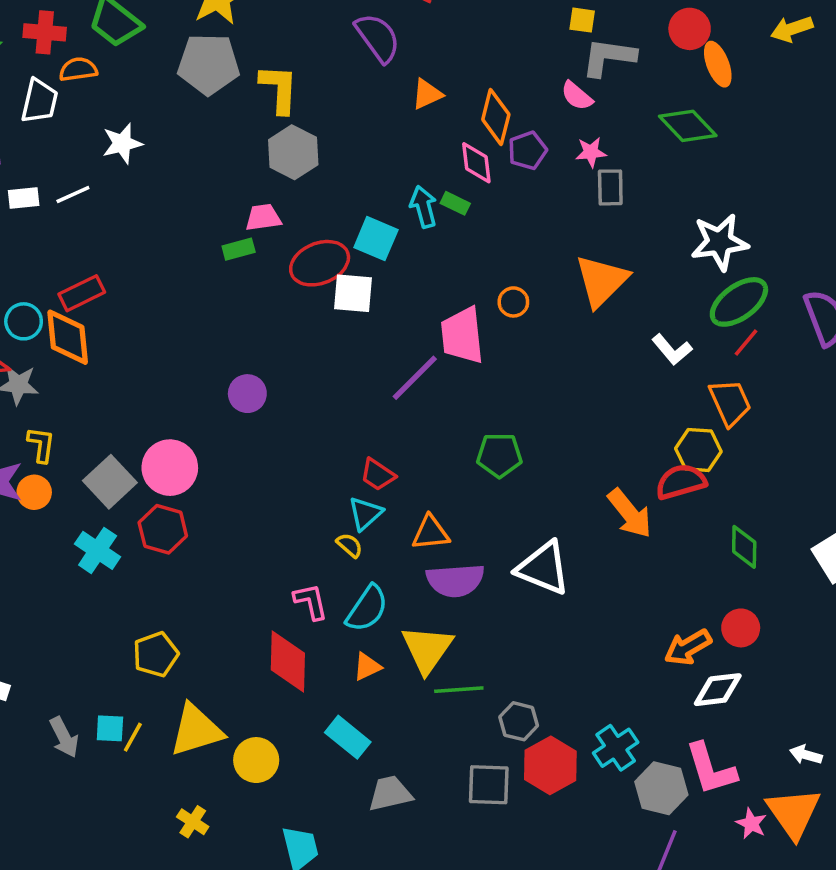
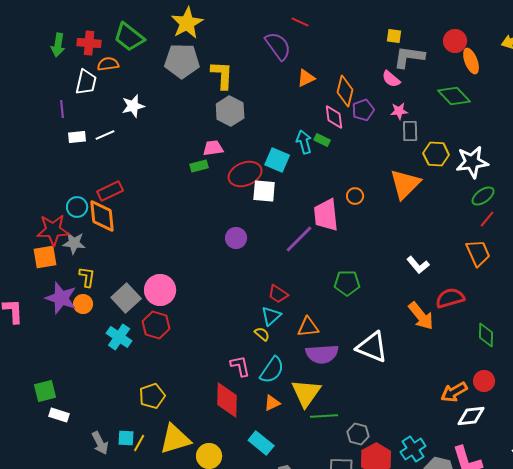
green ellipse: (739, 302) -> (483, 196), size x0.7
white L-shape: (672, 350) -> (418, 265), moved
purple circle: (247, 394) -> (236, 238), moved
yellow hexagon: (698, 450) -> (436, 154), moved

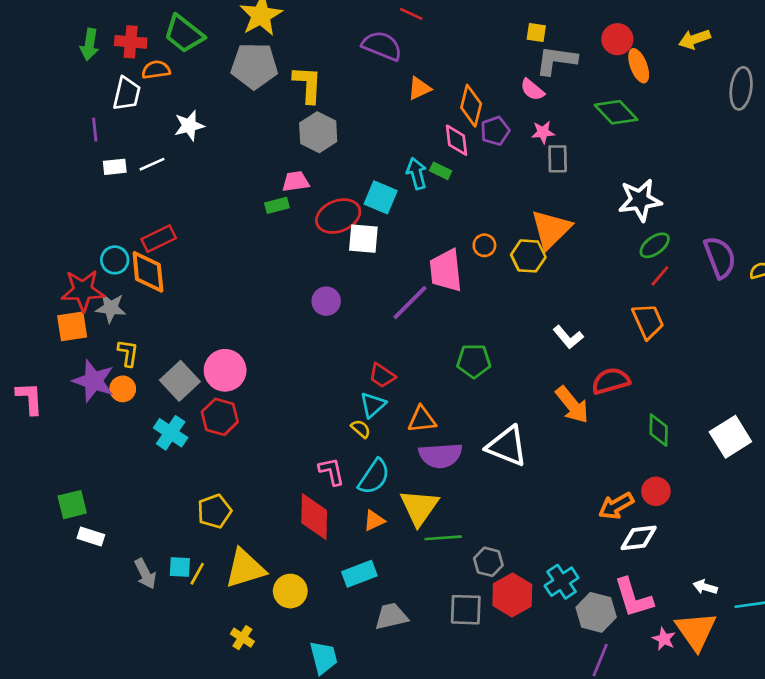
purple semicircle: (278, 46) -> (382, 46), turned -32
yellow hexagon: (436, 154) -> (528, 256), moved
cyan rectangle: (261, 443) -> (359, 574), turned -60

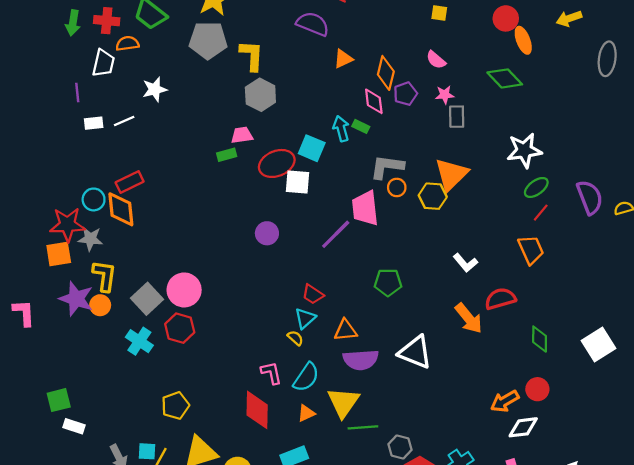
gray L-shape: (556, 60) -> (387, 167), moved
yellow L-shape: (128, 353) -> (104, 276), size x1.4

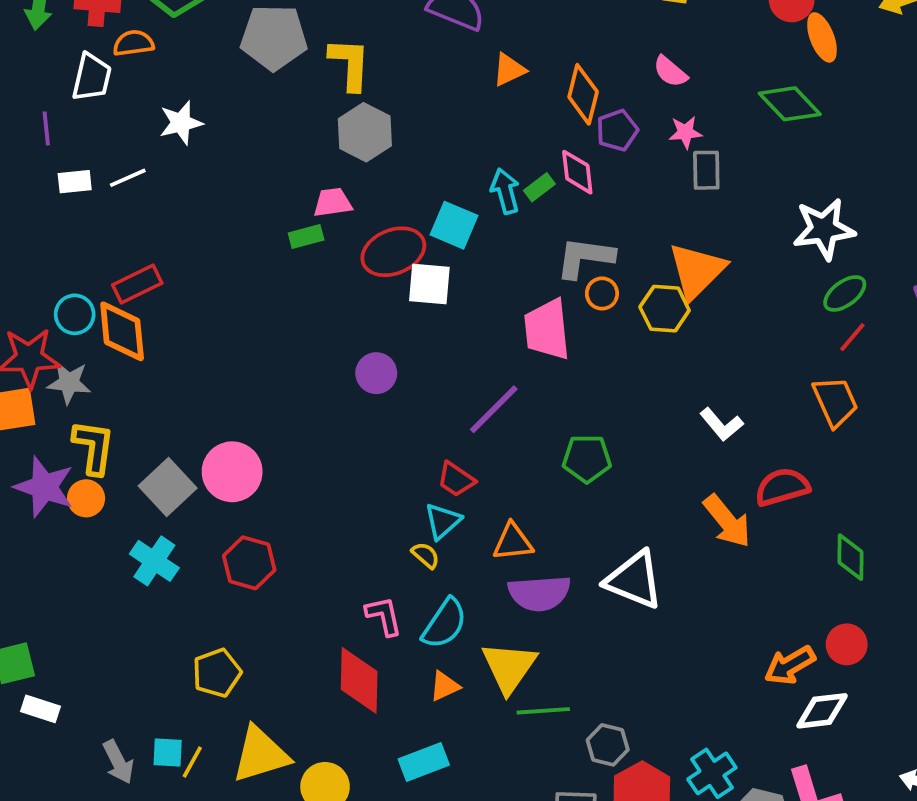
pink diamond: (374, 101) -> (577, 172), moved
green rectangle: (361, 126) -> (539, 187), turned -63
purple line: (336, 234) -> (494, 409), moved
red hexagon: (180, 328) -> (249, 563), moved

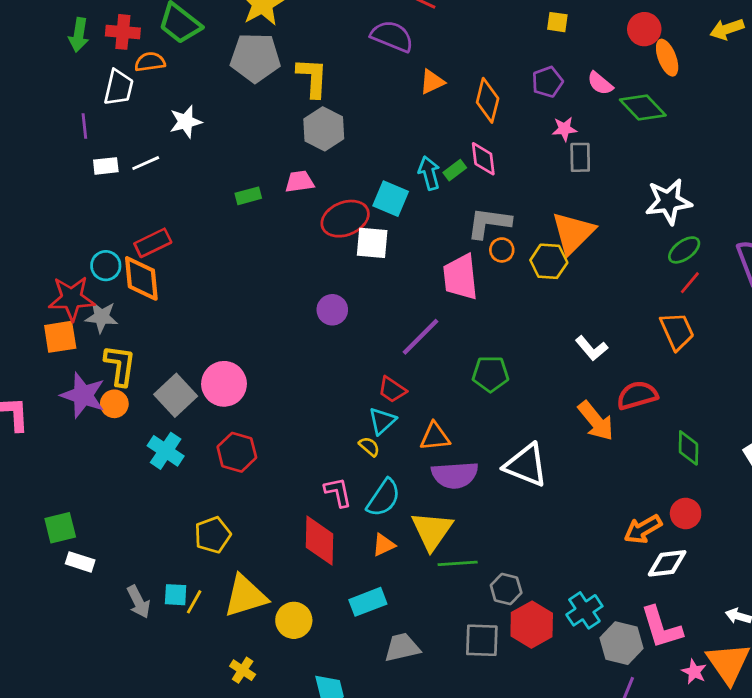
pink semicircle: (670, 72) -> (600, 83), moved
purple pentagon: (617, 130) -> (547, 82), moved
green rectangle: (306, 237) -> (248, 196), moved

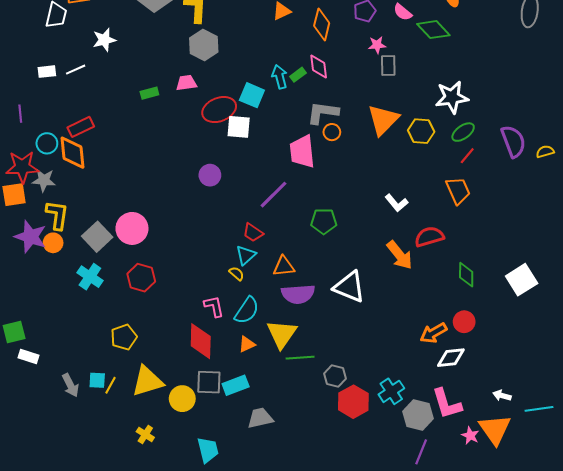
purple line: (84, 126) -> (20, 114), moved
yellow hexagon: (549, 261) -> (421, 131), moved
gray square: (482, 640) -> (209, 382), moved

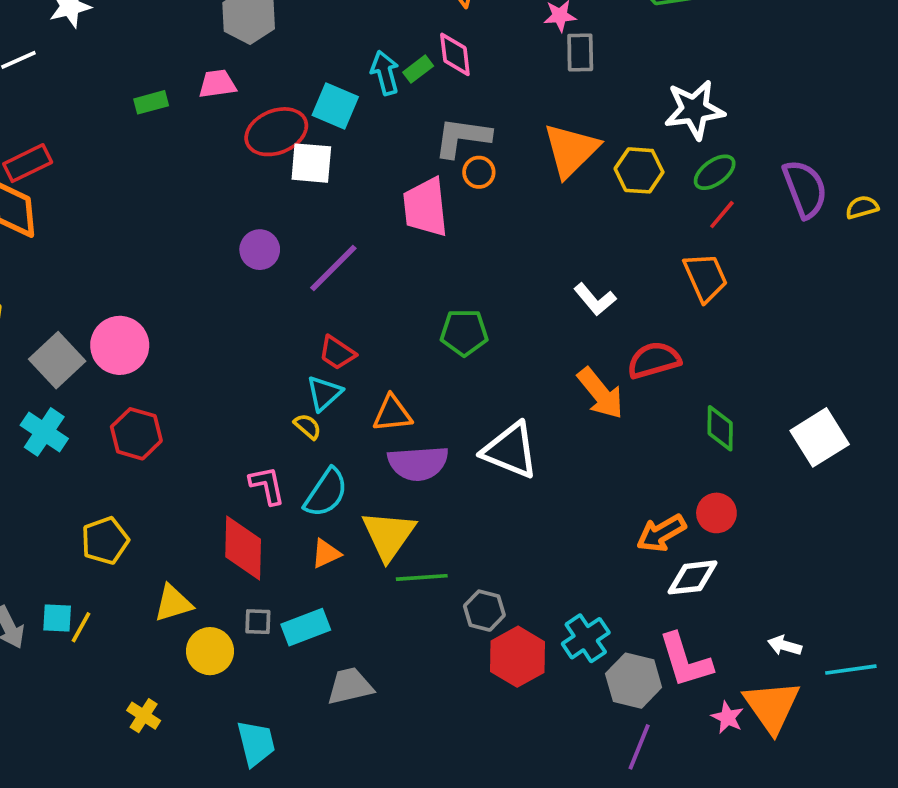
purple line: (273, 195) -> (333, 268), moved
yellow triangle: (147, 381) -> (173, 603), moved, size x0.7
gray square: (209, 382) -> (258, 622), size x0.6

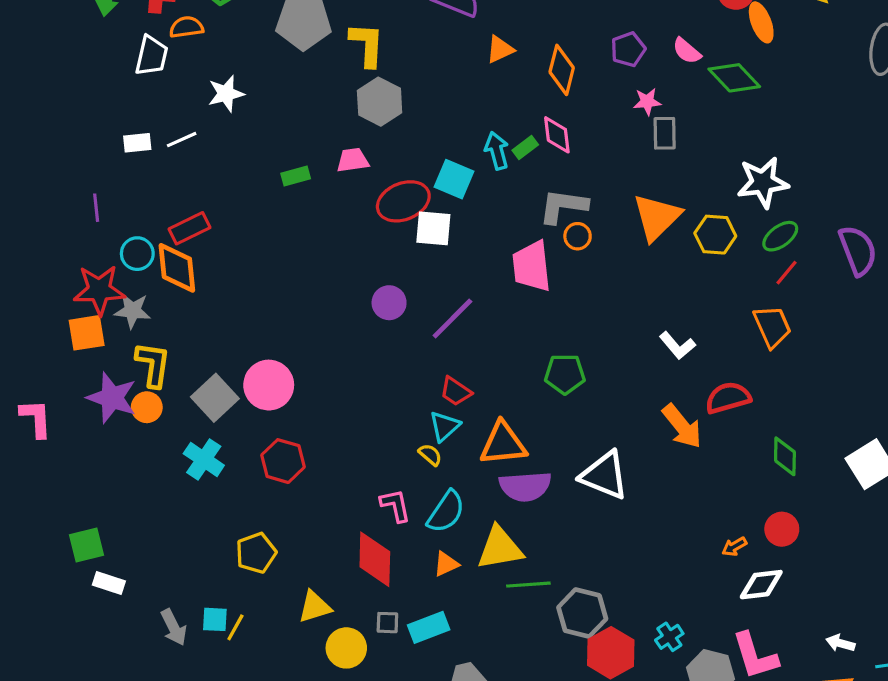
orange triangle: (392, 414) -> (503, 444), size x1.4
orange arrow: (661, 533) -> (734, 547), size x0.6
yellow triangle: (389, 535) -> (500, 548), turned 45
gray hexagon: (484, 611) -> (582, 613), size x1.4
cyan cross: (586, 638) -> (669, 637), size x0.7

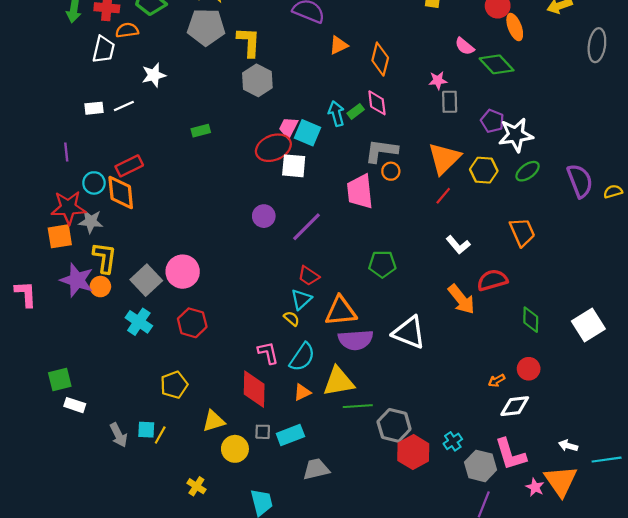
purple pentagon: (628, 49) -> (492, 121), moved, turned -30
pink trapezoid: (353, 160) -> (288, 127), moved, turned -55
red line: (787, 273) -> (443, 196), moved

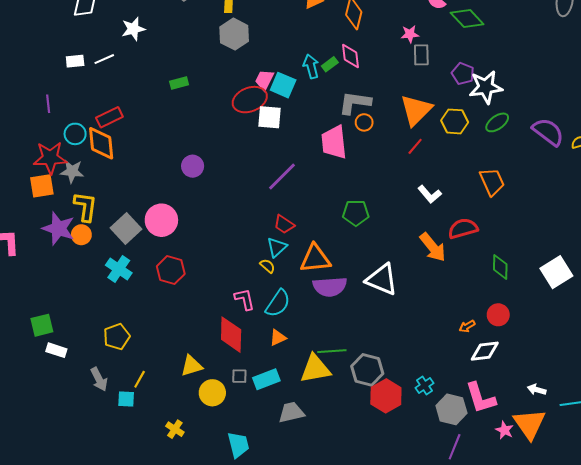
purple semicircle: (580, 181) -> (548, 132), turned -32
purple circle: (264, 216) -> (193, 166), moved
yellow triangle: (339, 382) -> (315, 369), moved
yellow pentagon: (174, 385) -> (117, 337), moved
cyan square: (146, 430) -> (126, 399), moved

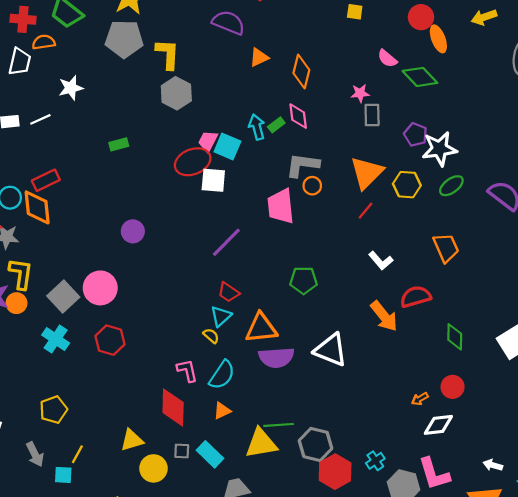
cyan rectangle: (266, 379) -> (210, 454), turned 65

